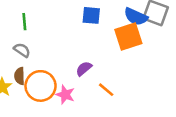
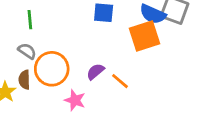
orange circle: (41, 86) -> (52, 69), moved
orange line: (106, 90) -> (120, 81), moved

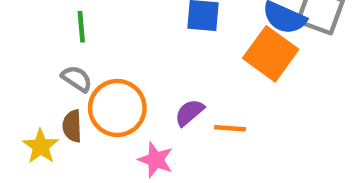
orange square: (145, 36) -> (271, 54), turned -36
orange line: (120, 81) -> (230, 128), turned -36

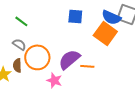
green line: (81, 27) -> (21, 21), turned -48
purple semicircle: (189, 112) -> (69, 59), size x1.6

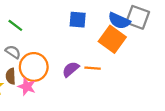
purple semicircle: (69, 59) -> (71, 69), size x0.7
orange line: (87, 66) -> (93, 68), moved
pink star: (54, 80) -> (27, 87), moved

